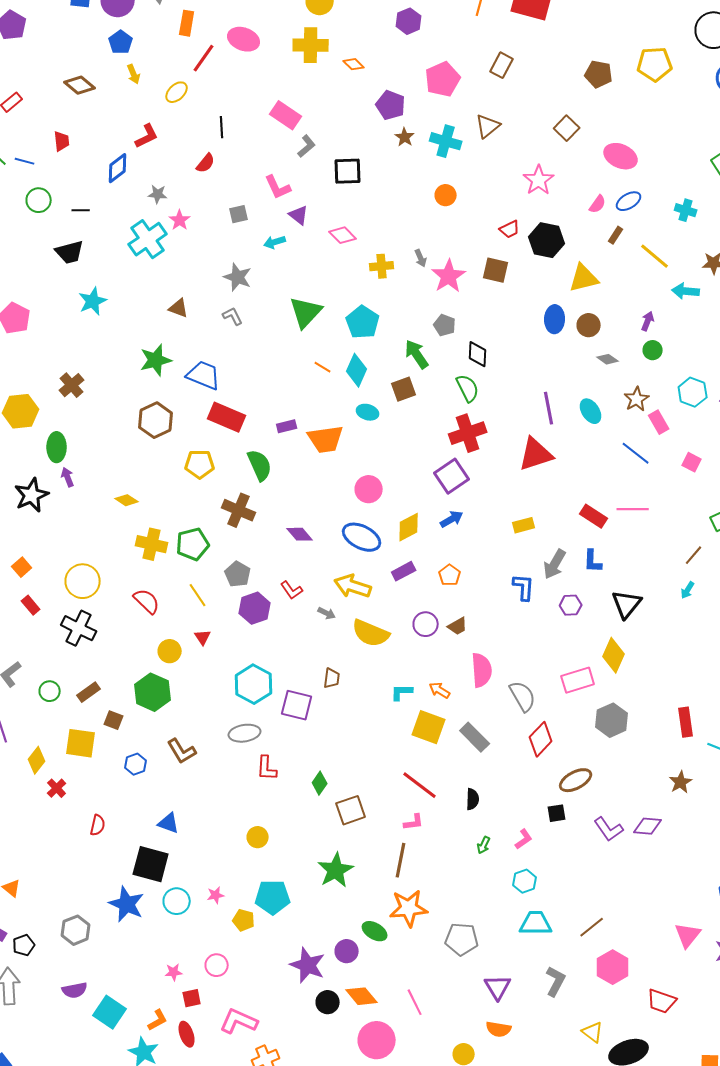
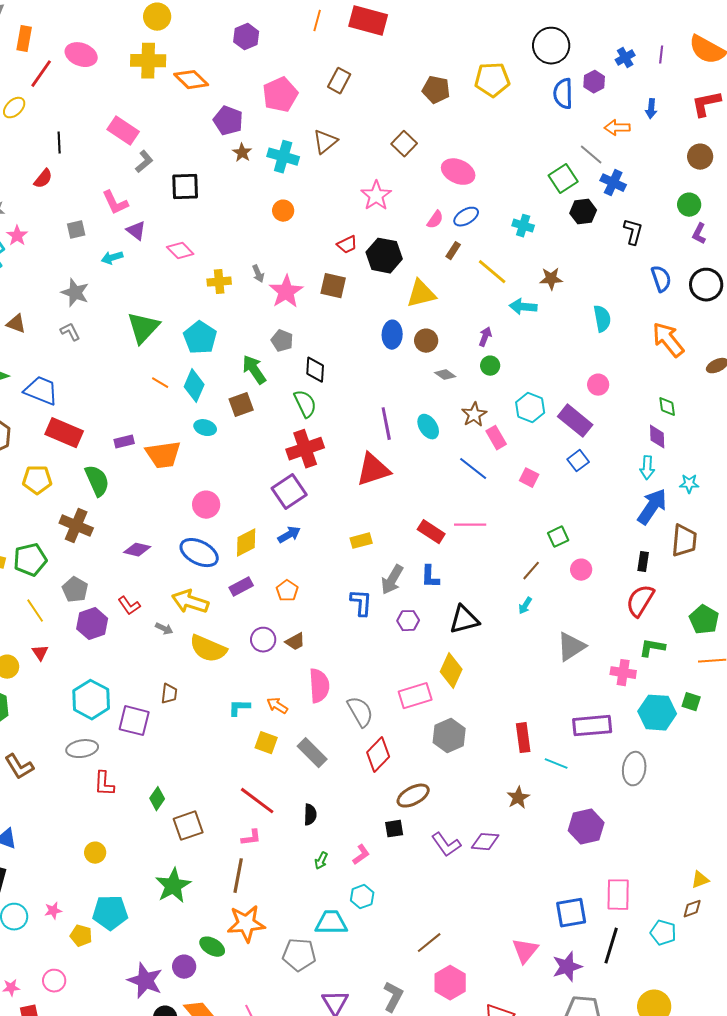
orange diamond: (354, 64) -> (191, 80), size x1.6
purple diamond: (300, 534) -> (137, 550), turned -36
black triangle: (627, 604) -> (464, 620), turned 36
yellow square: (429, 727) -> (266, 743), size x0.7
cyan trapezoid: (536, 923) -> (331, 923), moved

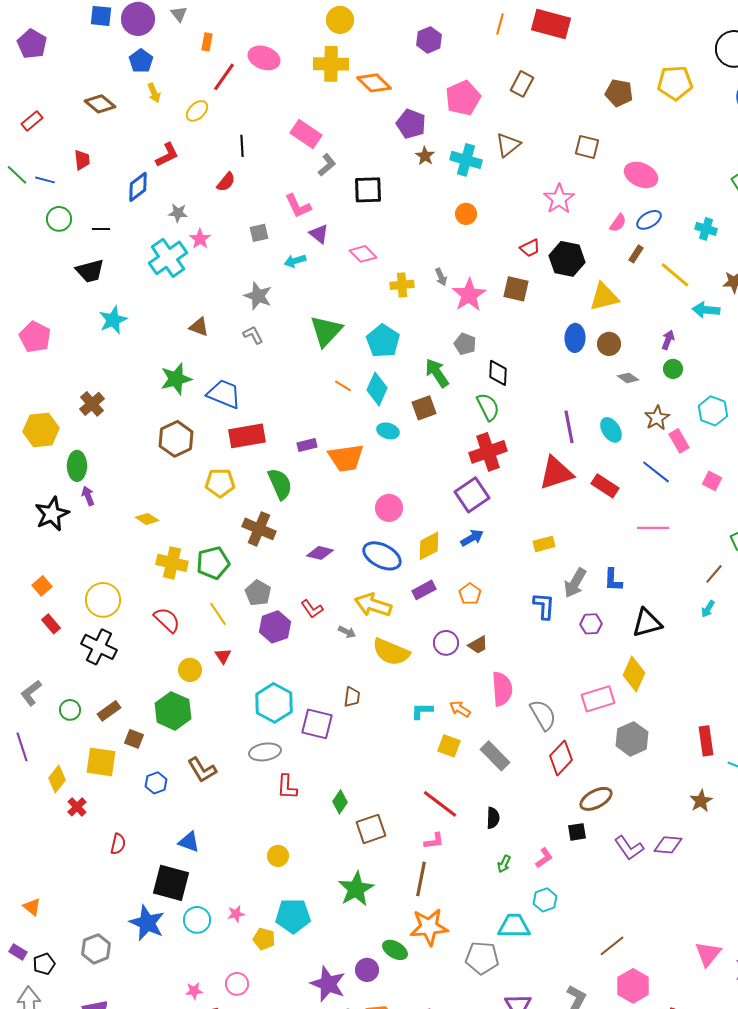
orange rectangle: (24, 39) -> (207, 42), size x0.7
brown square: (404, 144) -> (587, 147), turned -30
red rectangle: (64, 433) -> (247, 436), turned -33
red rectangle: (431, 532) -> (605, 486), moved

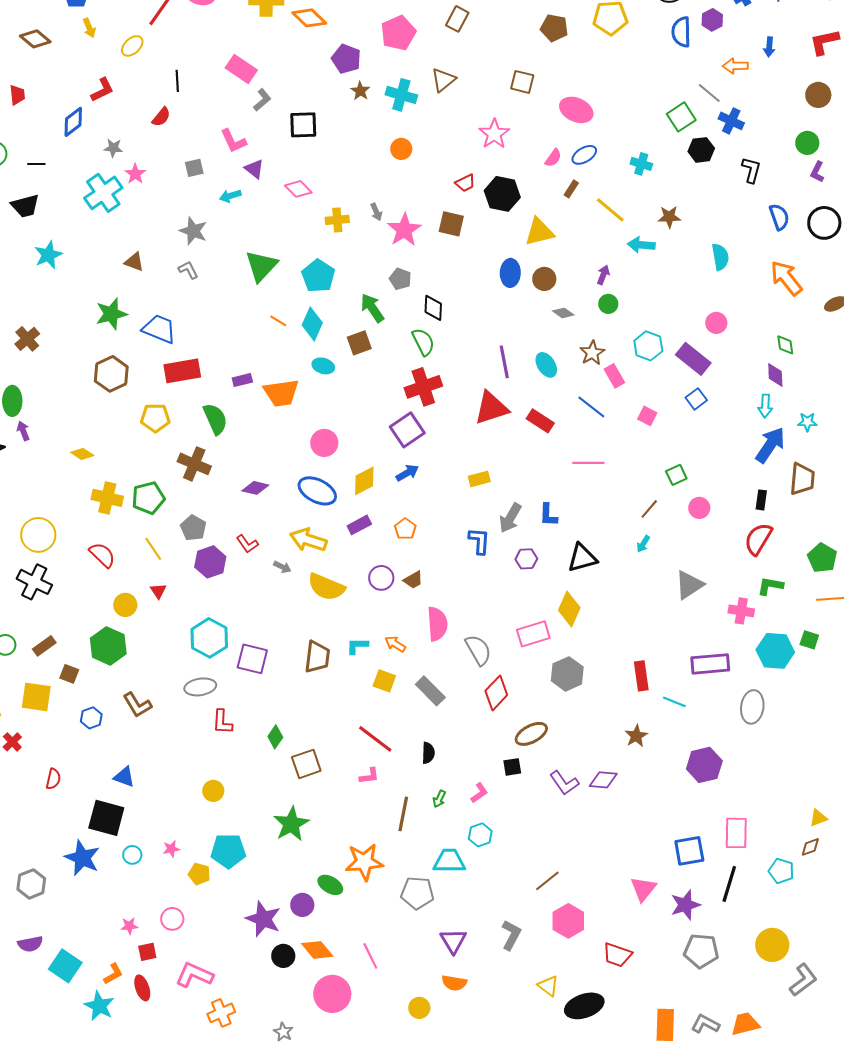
brown trapezoid: (352, 697) -> (317, 657), moved, size x1.6
brown line: (421, 879) -> (403, 814), moved
cyan circle: (197, 920) -> (132, 855), size x0.7

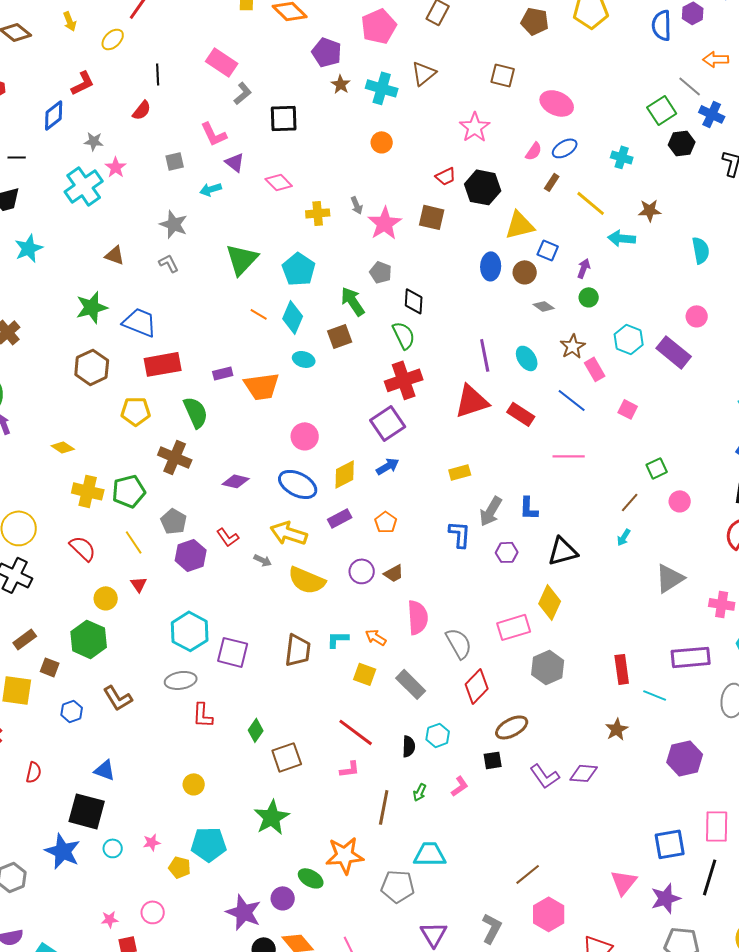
blue square: (696, 399) -> (548, 250), moved, turned -30
cyan hexagon: (480, 835) -> (438, 735), moved

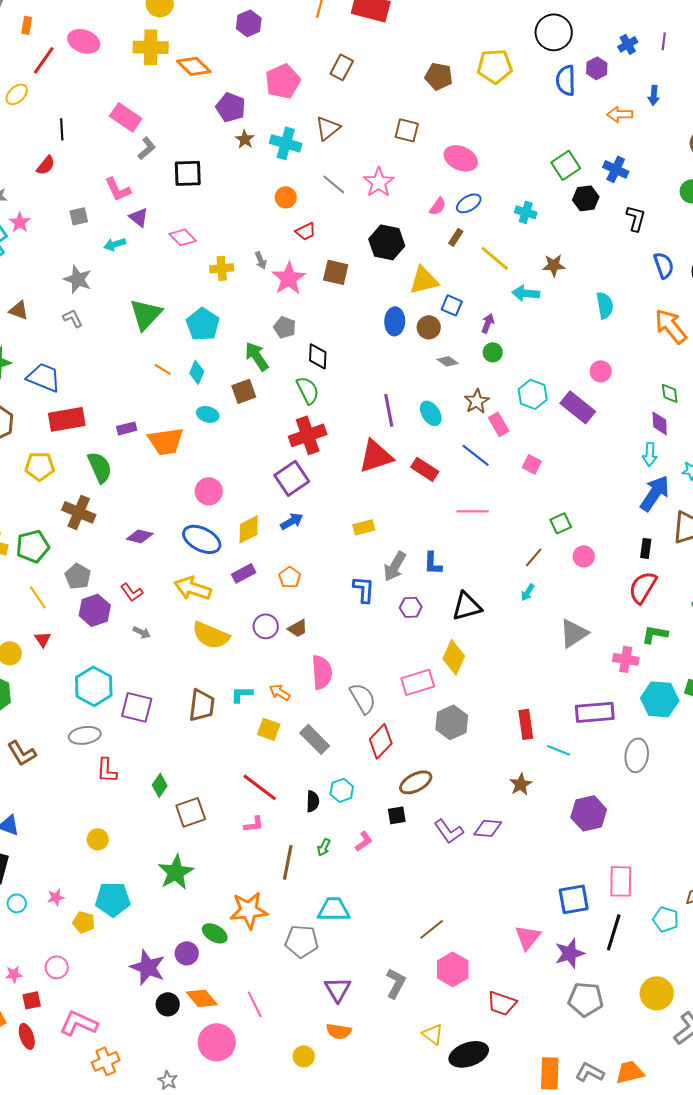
gray line: (690, 86) -> (334, 184), moved
red trapezoid: (446, 176) -> (306, 231), moved
cyan diamond: (293, 317) -> (197, 372), size x0.7
gray arrow: (263, 560) -> (142, 632), moved

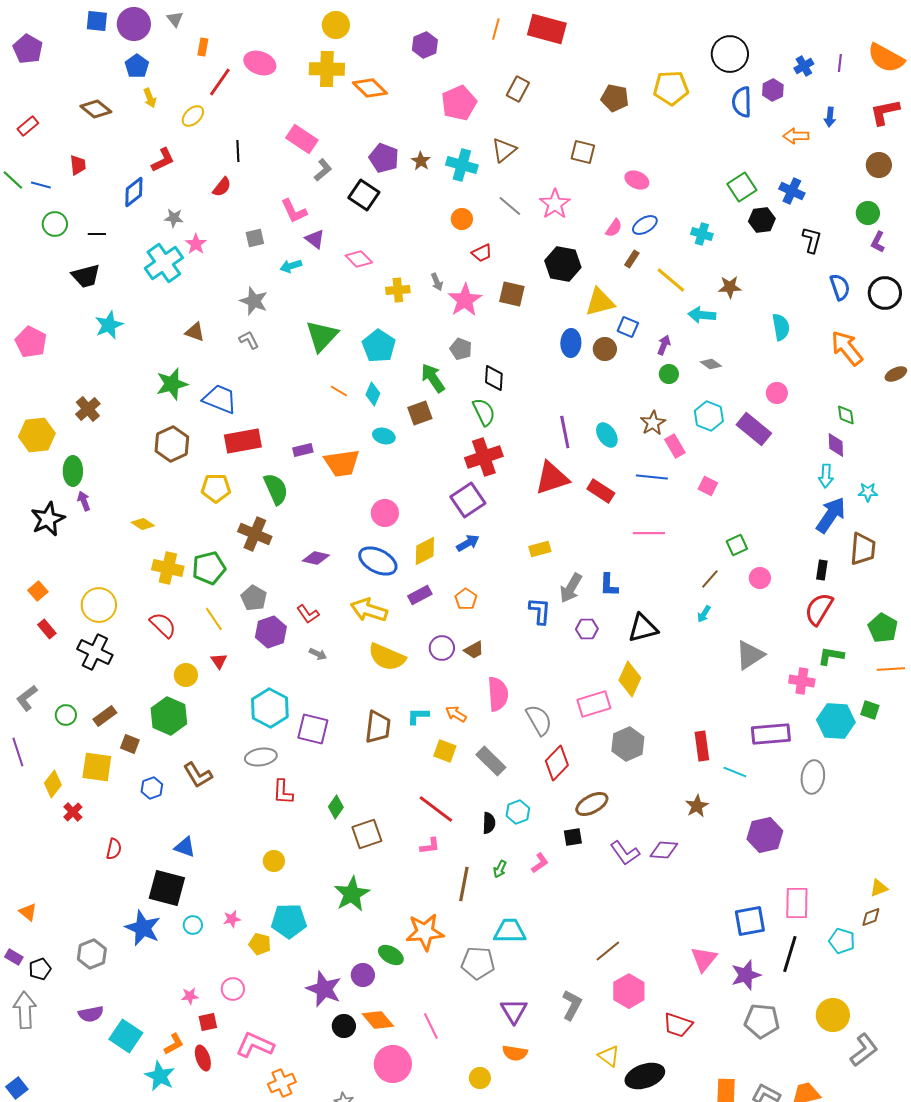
purple pentagon: (231, 107) -> (384, 158), moved
pink ellipse: (461, 158) -> (637, 180), size x0.7
black square: (188, 173) -> (364, 195), turned 36
gray diamond: (448, 361) -> (711, 364), moved
blue line: (476, 455) -> (652, 477), turned -32

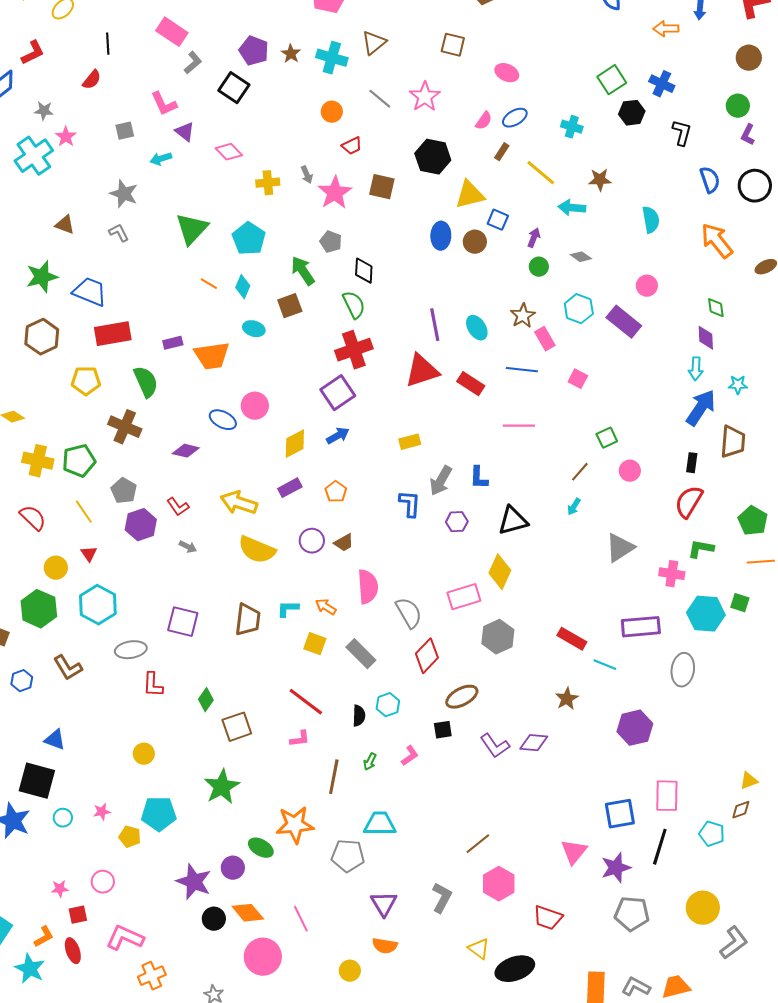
blue ellipse: (378, 561) -> (223, 420), moved, size x0.7
cyan hexagon: (270, 708) -> (98, 605), moved
red rectangle: (702, 746) -> (572, 639), turned -52

